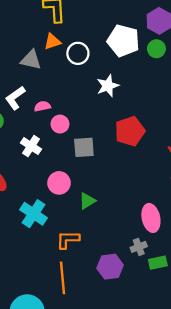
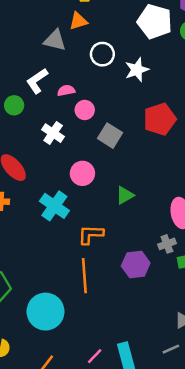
white circle: (78, 53) -> (102, 54), moved
gray square: (84, 147) -> (110, 136), turned 35
green triangle: (87, 201) -> (125, 195), moved

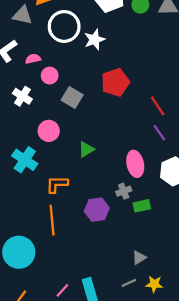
white circle: (102, 54) -> (64, 26), size x1.5

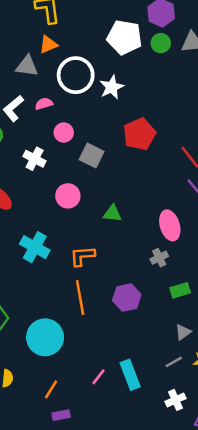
pink semicircle: (33, 59) -> (44, 104), moved
green triangle: (86, 149) -> (112, 213), turned 42
cyan cross: (25, 160) -> (35, 247), moved
green rectangle: (142, 206) -> (180, 290), moved
purple hexagon: (97, 210) -> (127, 298), moved

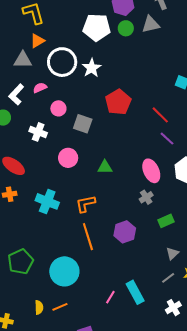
orange line: (51, 389) -> (60, 307), moved, turned 42

